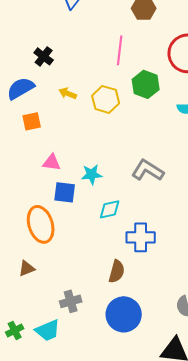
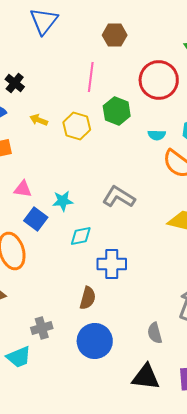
blue square: (65, 192) -> (36, 219), turned 30

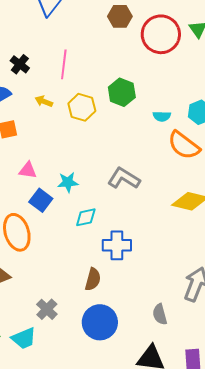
pink line: (91, 77) -> (64, 64), moved
red circle: (159, 80) -> (161, 34), moved
gray cross: (42, 328) -> (47, 309), turned -30

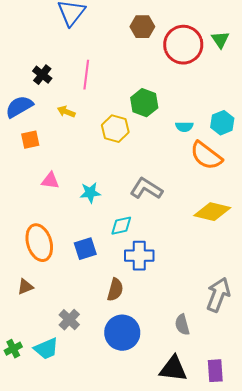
yellow hexagon: (82, 107) -> (115, 129), moved
blue square: (41, 200) -> (85, 249), moved, turned 35
cyan diamond: (86, 217) -> (121, 226), moved

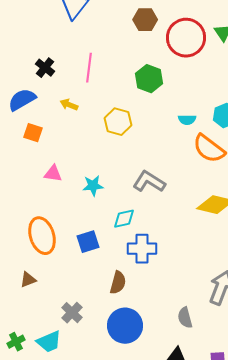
green hexagon: (144, 103) -> (149, 79), moved
orange square: (30, 140) -> (33, 133), turned 30

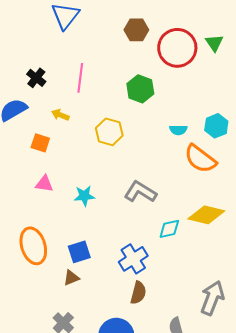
orange square: (33, 133) -> (40, 143), moved
cyan diamond: (124, 219) -> (169, 229), moved
blue cross: (142, 249) -> (133, 259), turned -32
brown triangle: (28, 280) -> (71, 278), moved
brown semicircle: (118, 283) -> (138, 293), moved

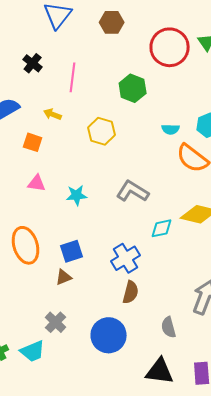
brown hexagon: (136, 30) -> (112, 22), moved
black cross: (36, 78) -> (33, 63), moved

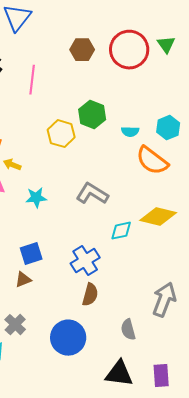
brown hexagon: (112, 22) -> (82, 50), moved
green hexagon: (133, 88) -> (92, 115), moved
yellow arrow: (53, 114) -> (12, 165), moved

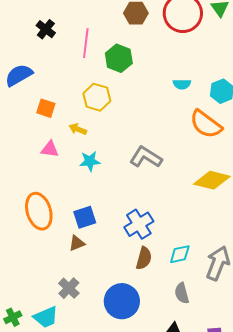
green hexagon: (92, 115) -> (119, 58), moved
cyan semicircle: (130, 132) -> (182, 84), moved
yellow hexagon: (61, 134) -> (97, 97), moved
yellow arrow: (12, 165) -> (78, 129), moved
cyan diamond: (121, 231) -> (180, 254), moved

